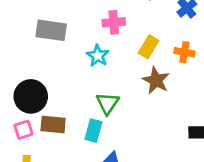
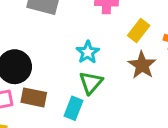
cyan star: (98, 56) -> (88, 52), moved

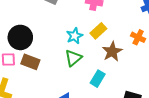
yellow rectangle: (139, 31) -> (98, 31), moved
cyan rectangle: (74, 108) -> (98, 79), moved

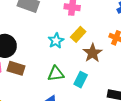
green triangle: (73, 58) -> (56, 74), moved, turned 36

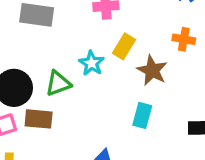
green triangle: (56, 74) -> (58, 83), moved

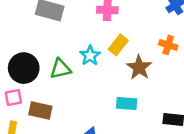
cyan rectangle: (142, 115) -> (127, 104), turned 72
brown rectangle: (39, 119) -> (40, 111), moved

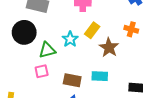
black circle: (24, 68) -> (24, 32), moved
pink square: (13, 97) -> (42, 71), moved
brown rectangle: (40, 111) -> (72, 80), moved

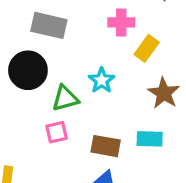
yellow rectangle: (92, 30) -> (147, 48), moved

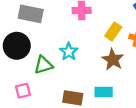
yellow rectangle: (147, 48) -> (113, 31), moved
pink square: (57, 132) -> (23, 91), moved

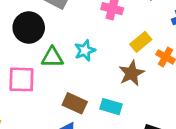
pink square: (23, 91) -> (21, 79), size x1.5

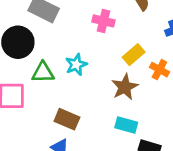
cyan rectangle: (111, 107) -> (126, 125), moved

